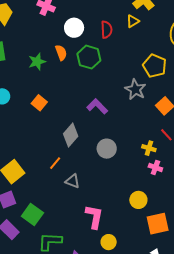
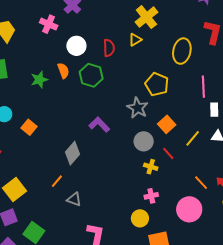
orange square: (39, 103) -> (29, 127), moved
gray circle: (107, 149) -> (144, 141), moved
pink cross: (155, 168) -> (151, 196), moved, turned -32

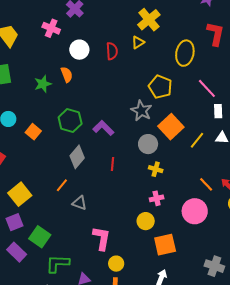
green hexagon: (91, 75) -> (70, 121), moved
pink line: (203, 87) -> (207, 88), turned -40
orange square: (167, 124) -> (171, 127), size x1.4
red line: (168, 153) -> (112, 164), moved, turned 48

